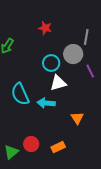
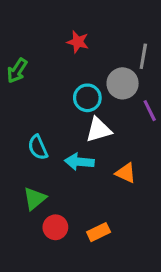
cyan semicircle: (20, 94) -> (38, 147), size x0.7
orange triangle: (77, 118) -> (126, 173), moved, turned -32
green triangle: (11, 152) -> (35, 199), moved

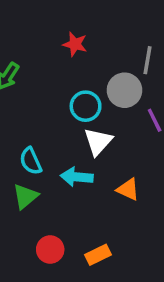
white triangle: (99, 130) -> (98, 142), turned -32
green triangle: (35, 199) -> (25, 196), moved

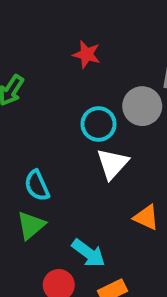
cyan arrow: (77, 177) -> (89, 253), moved, turned -148

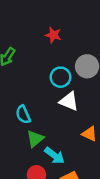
white triangle: (112, 164) -> (69, 101), turned -50
green triangle: (31, 225) -> (35, 139), moved

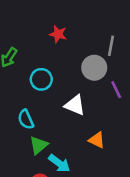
cyan circle: (61, 77) -> (41, 79), moved

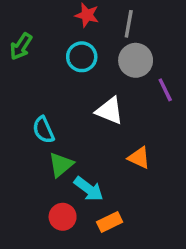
gray line: (111, 46) -> (129, 24), moved
cyan circle: (41, 79) -> (82, 57), moved

